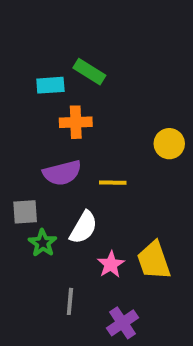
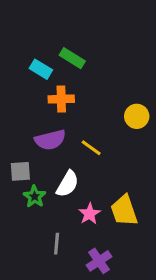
cyan rectangle: (50, 85) -> (41, 69), turned 35
yellow line: (113, 183) -> (91, 148), turned 35

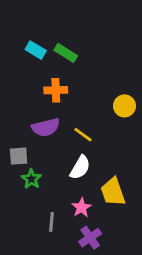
cyan rectangle: (41, 69) -> (36, 50), moved
white semicircle: (68, 184) -> (80, 167), moved
pink star: (90, 214) -> (82, 208), moved

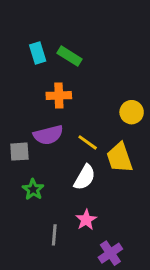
cyan rectangle: (36, 50) -> (38, 53), turned 42
gray square: (19, 156) -> (19, 152), moved
yellow trapezoid: (113, 192) -> (119, 158), moved
purple cross: (90, 238) -> (110, 253), moved

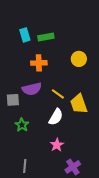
green rectangle: (69, 56) -> (46, 37), turned -42
yellow circle: (132, 112) -> (79, 59), moved
gray line: (54, 235) -> (25, 166), moved

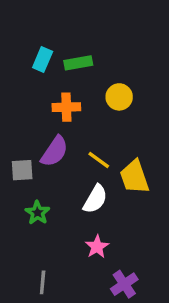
cyan rectangle: (25, 35) -> (43, 59), turned 40
yellow circle: (79, 59) -> (119, 97), moved
purple semicircle: (32, 89) -> (54, 151), turned -42

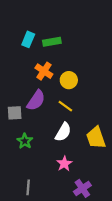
yellow circle: (119, 97) -> (69, 80), moved
orange cross: (66, 107) -> (44, 71), turned 36
yellow trapezoid: (134, 177) -> (96, 138), moved

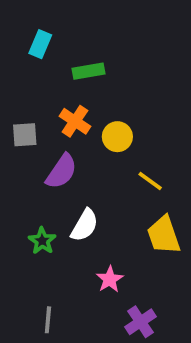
cyan rectangle: (28, 39) -> (40, 44), moved
yellow line: (65, 106) -> (150, 181), moved
gray square: (15, 113) -> (25, 135), moved
white semicircle: (63, 132) -> (85, 225), moved

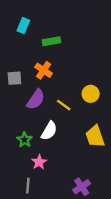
yellow circle: (117, 137) -> (91, 94), moved
yellow line: (150, 181) -> (64, 105), moved
pink star: (110, 279) -> (39, 162), moved

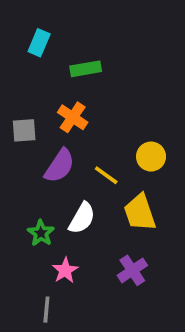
yellow trapezoid: (95, 136) -> (140, 213), moved
purple cross: (82, 187) -> (132, 270), moved

